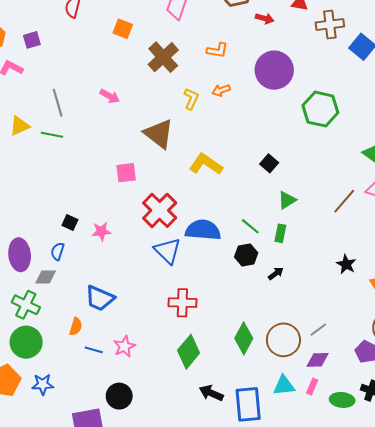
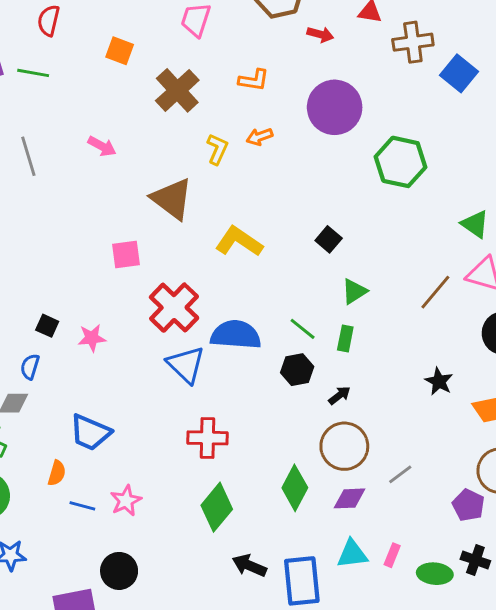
green line: (52, 135) -> (33, 73), moved
brown circle: (283, 340) -> (344, 446), moved
purple diamond: (318, 360) -> (349, 498), moved

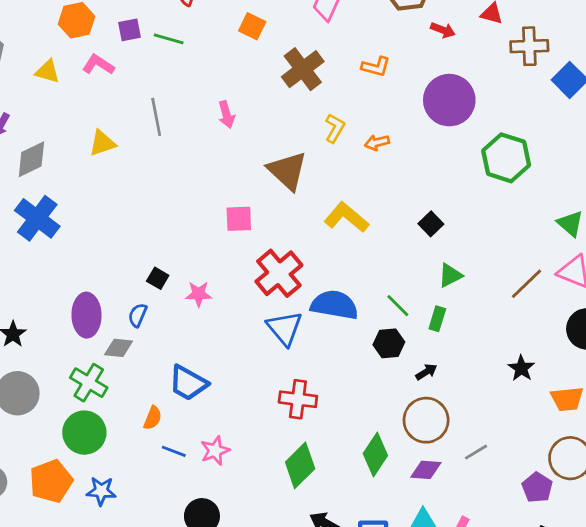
orange arrow: (260, 137) -> (377, 143), moved
pink arrow: (102, 146) -> (226, 115), turned 40

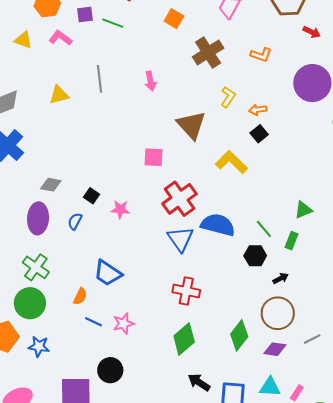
black square: (431, 224) -> (259, 134), moved
gray diamond: (119, 348) -> (51, 185), moved

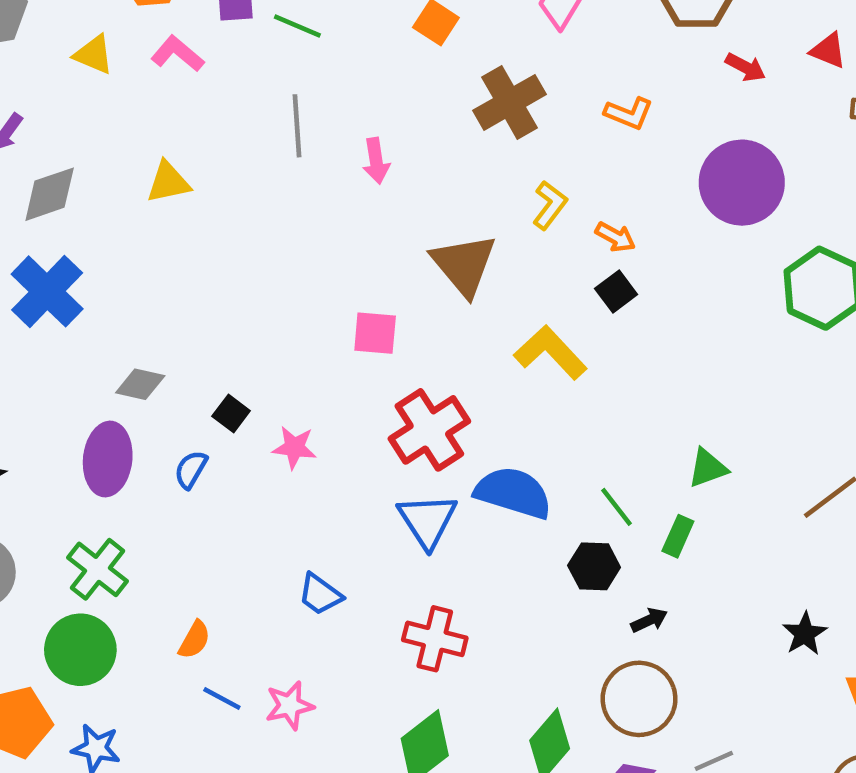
gray line: (99, 79) -> (297, 126), moved
orange arrow: (258, 110) -> (615, 237), turned -144
blue trapezoid: (108, 273) -> (320, 594), moved, size x0.7

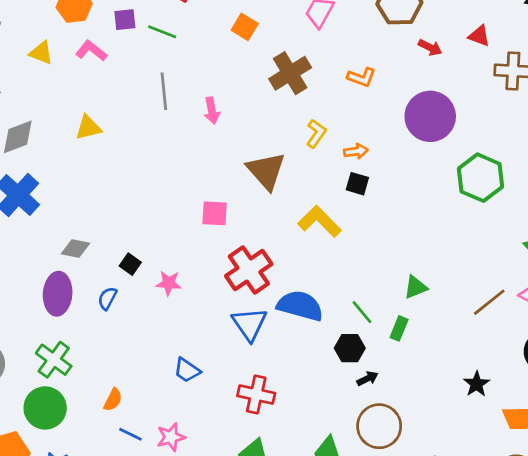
orange arrow: (615, 237) -> (356, 151), turned -35
black square: (616, 291) -> (357, 184), turned -35
black arrow: (649, 620) -> (367, 378), moved

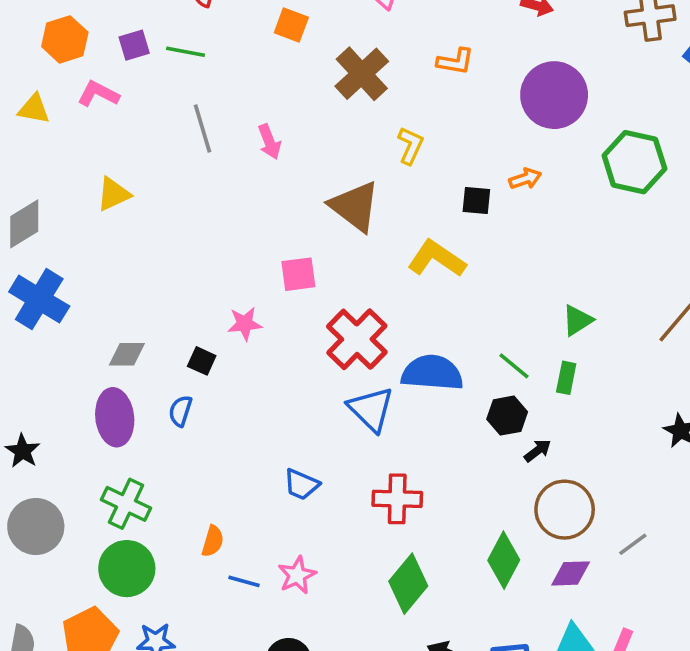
orange arrow: (356, 151) -> (525, 179), moved
pink star: (169, 283) -> (245, 324), moved

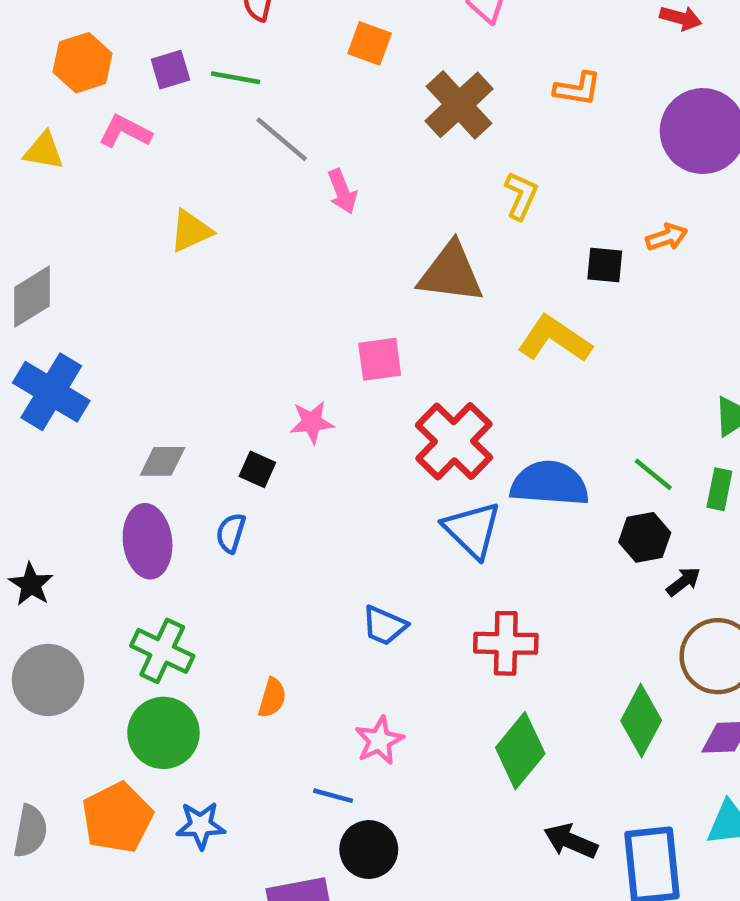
gray line: (203, 128) -> (282, 139), moved, turned -33
yellow triangle: (113, 194) -> (191, 231), moved
brown triangle: (355, 206) -> (451, 273), turned -30
blue line: (244, 581) -> (333, 796), moved

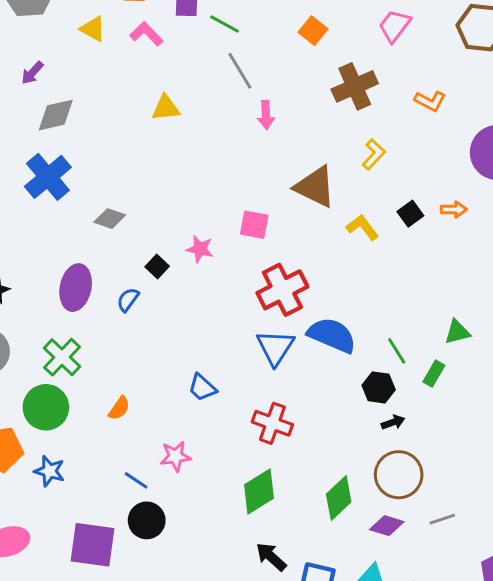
black square: (605, 265) -> (410, 214), turned 30
yellow L-shape: (555, 339) -> (362, 227), moved, size x0.7
gray diamond: (163, 461) -> (110, 219), moved

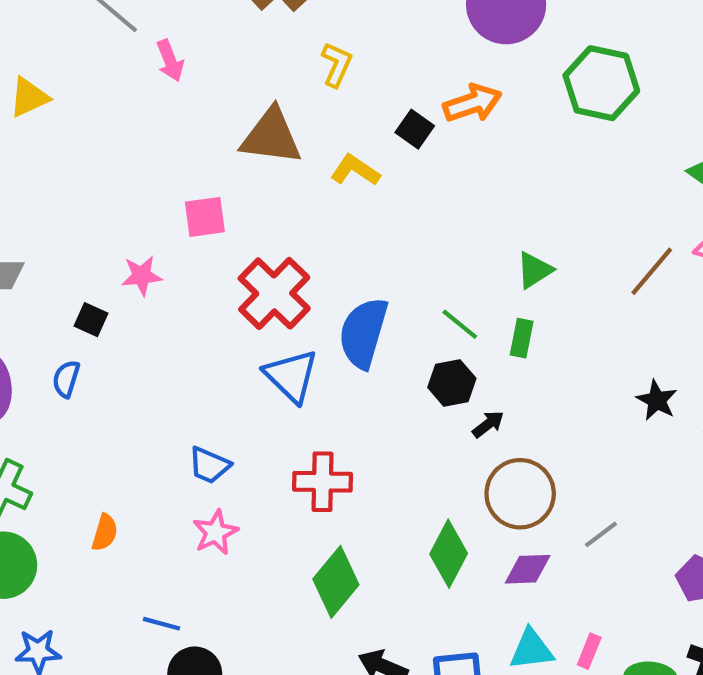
orange arrow: (454, 210) -> (472, 103), size x1.5
blue semicircle: (332, 335) -> (363, 333), turned -78
pink star: (175, 456) -> (215, 532), moved

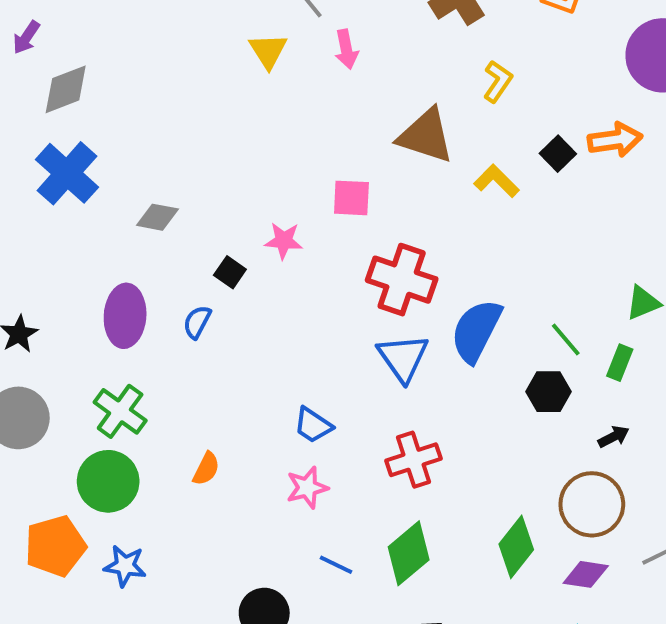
yellow triangle: (29, 97) -> (268, 51), moved, turned -48
red cross: (274, 293) -> (402, 280), turned -36
black arrow: (488, 424) -> (613, 437), moved
red cross: (323, 482) -> (414, 460), turned -30
blue line: (161, 624) -> (336, 565), moved

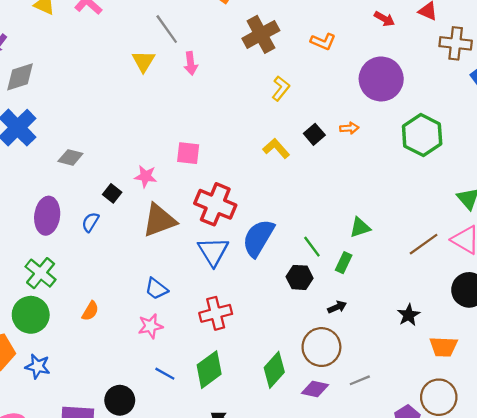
brown triangle: (426, 136) -> (159, 220), moved, turned -42
orange arrow: (615, 140) -> (349, 128), size x0.6

